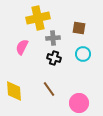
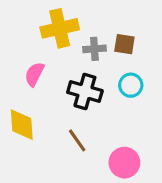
gray cross: (53, 38) -> (94, 49), moved
black cross: (54, 58) -> (85, 92), size x1.5
yellow diamond: (14, 91) -> (22, 125), moved

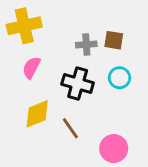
yellow cross: (60, 28) -> (24, 26), moved
yellow diamond: (22, 125) -> (37, 114), moved, turned 72

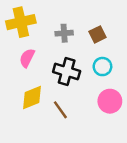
brown square: (114, 40) -> (97, 34), turned -35
gray cross: (86, 45) -> (64, 33), moved
pink circle: (114, 148) -> (110, 101), moved

